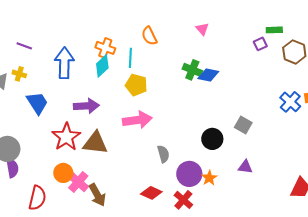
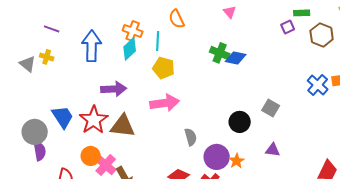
blue trapezoid: (37, 103) -> (63, 117), moved

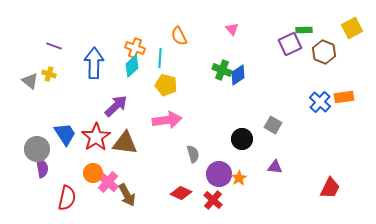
purple square: (288, 27) -> (290, 44), size x1.6
blue diamond: (236, 58) -> (238, 75), turned -45
purple arrow: (114, 89) -> (116, 106), turned -40

